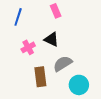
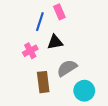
blue line: (18, 17) -> (40, 22), moved
black triangle: (52, 39) -> (55, 42), turned -35

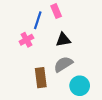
black triangle: (55, 42) -> (63, 40), moved
pink cross: (30, 51) -> (26, 40), moved

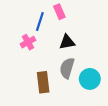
gray semicircle: (63, 64) -> (67, 68), turned -42
cyan circle: (80, 86) -> (90, 79), moved

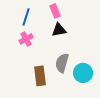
blue line: (40, 21) -> (26, 17), moved
black triangle: (67, 42) -> (59, 30), moved

